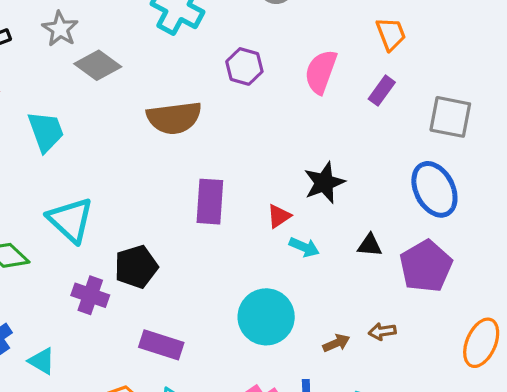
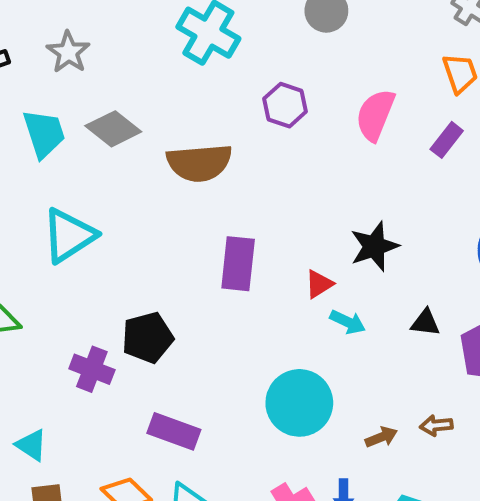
gray diamond: (98, 65) -> (113, 129), moved
cyan trapezoid: (46, 131) -> (44, 134), moved
cyan triangle: (70, 220) -> (69, 235), moved, turned 42

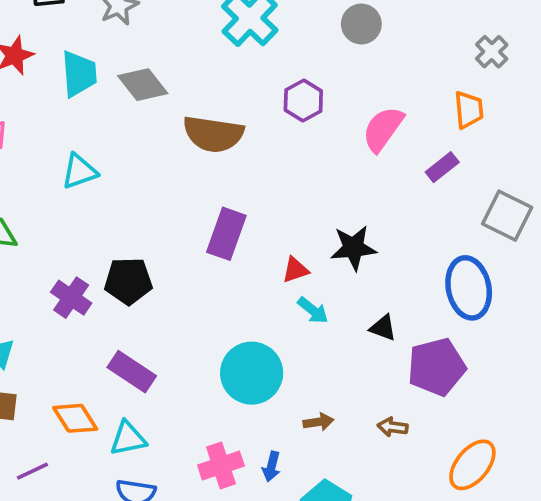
cyan triangle: (69, 235) -> (79, 171), size x0.7
brown arrow: (436, 425) -> (393, 427), moved

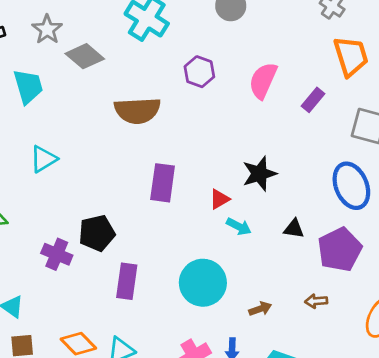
gray diamond: (143, 85) -> (85, 56), moved
orange trapezoid: (469, 110) -> (351, 56), moved, size x1.4
purple rectangle: (132, 372) -> (127, 281), moved, turned 76

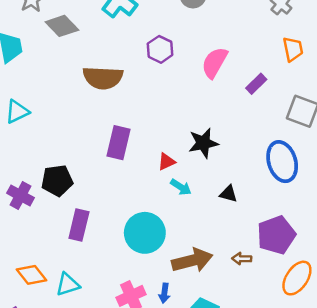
orange trapezoid: (351, 56) -> (293, 49), size x0.7
purple pentagon: (340, 250) -> (276, 235), moved
brown arrow: (260, 309) -> (192, 260), size x2.0

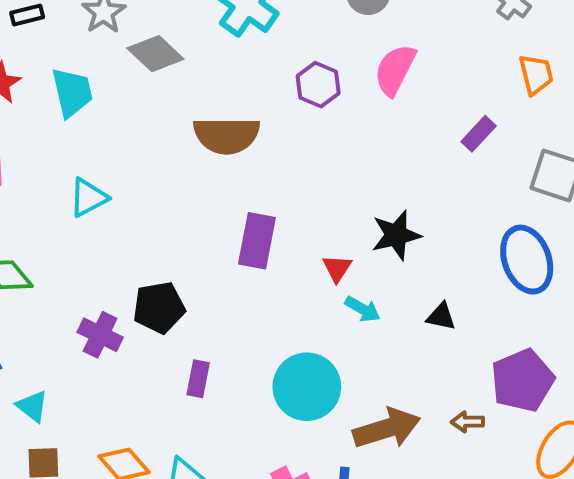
pink semicircle: (215, 63) -> (395, 70), moved
red triangle: (167, 162) -> (337, 268), turned -30
purple rectangle: (79, 225) -> (198, 379), size x0.7

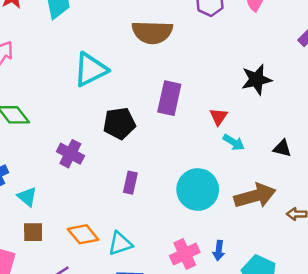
cyan triangle: (88, 197) -> (90, 69), moved, size x1.4
black star: (396, 235) -> (256, 80), moved
black pentagon: (159, 308) -> (119, 123), moved
brown arrow: (387, 428) -> (255, 196), moved

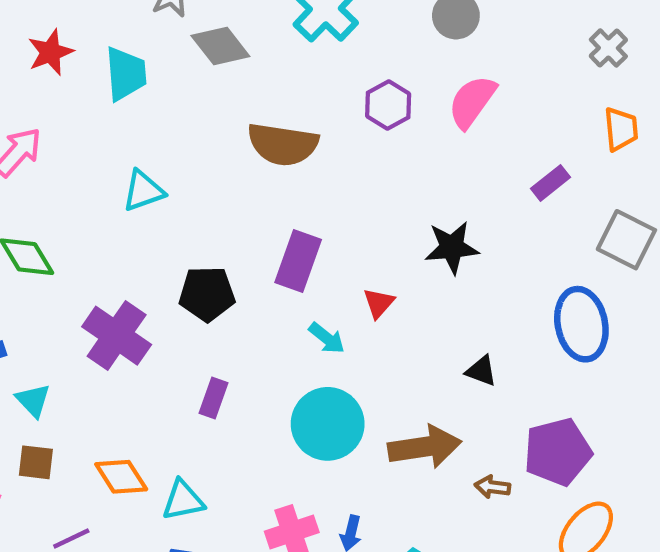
cyan triangle: (90, 69) -> (143, 191), moved, size x0.7
cyan arrow: (234, 142) -> (327, 338), moved
purple cross: (70, 154) -> (117, 336), size x1.4

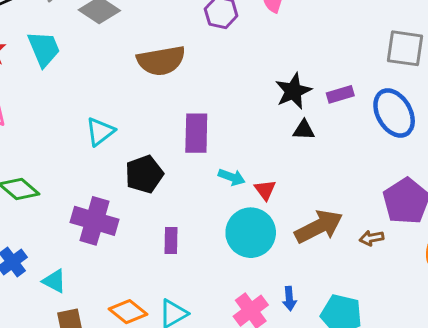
purple rectangle: (550, 183) -> (340, 94), moved, turned 40
cyan triangle: (143, 191) -> (100, 132), moved
red triangle: (379, 303) -> (265, 190), moved
black triangle: (481, 371) -> (304, 130), moved

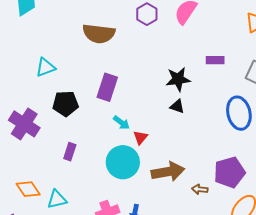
purple rectangle: (340, 94) -> (215, 60), moved

